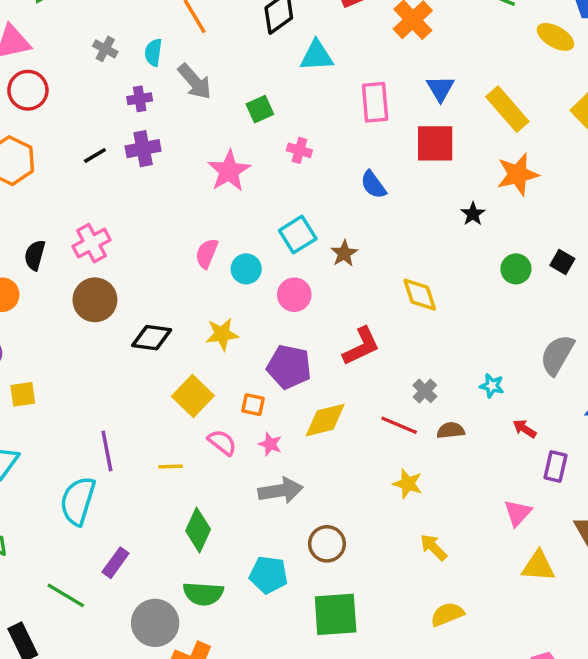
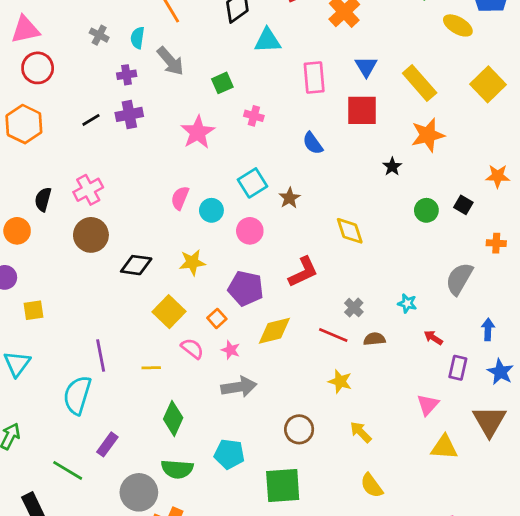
orange square: (253, 405) -> (217, 318), turned 36
brown circle: (327, 544) -> (299, 429), moved
yellow semicircle: (447, 614) -> (372, 486), turned -104

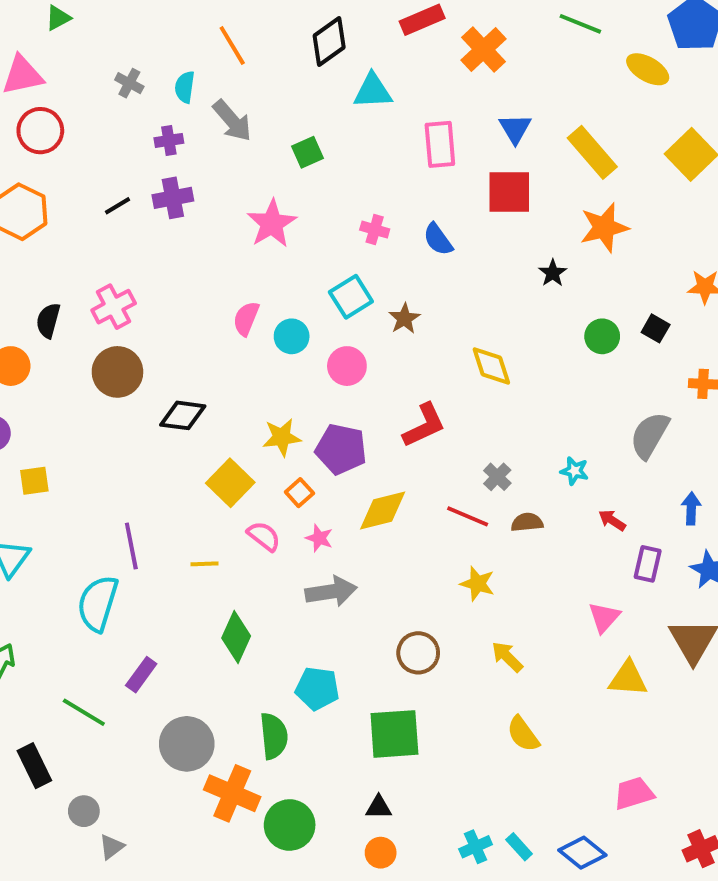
pink cross: (254, 116) -> (375, 230), moved
yellow star: (192, 262) -> (282, 437), moved
green semicircle: (177, 469) -> (274, 736), moved, turned -100

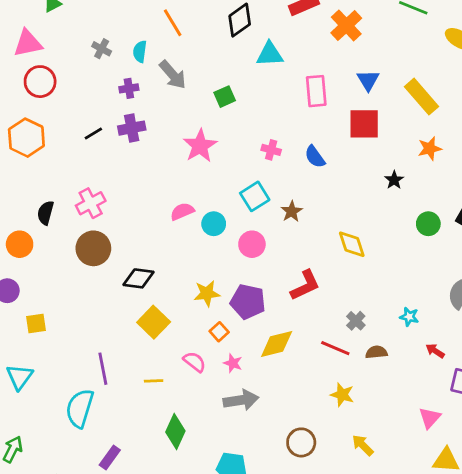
orange star: (604, 228) -> (430, 149), size x0.7
pink semicircle: (246, 319) -> (182, 211), turned 45
yellow square: (230, 483) -> (154, 322), moved

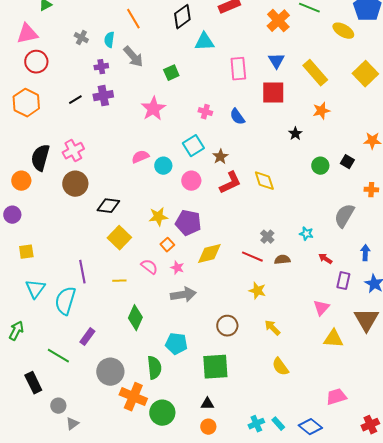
orange cross: (346, 25) -> (278, 21), moved
black semicircle: (46, 213) -> (40, 158), size x1.5
red L-shape: (305, 285) -> (230, 183), moved
yellow square: (36, 324) -> (26, 252), moved
cyan triangle: (20, 377) -> (35, 289), moved

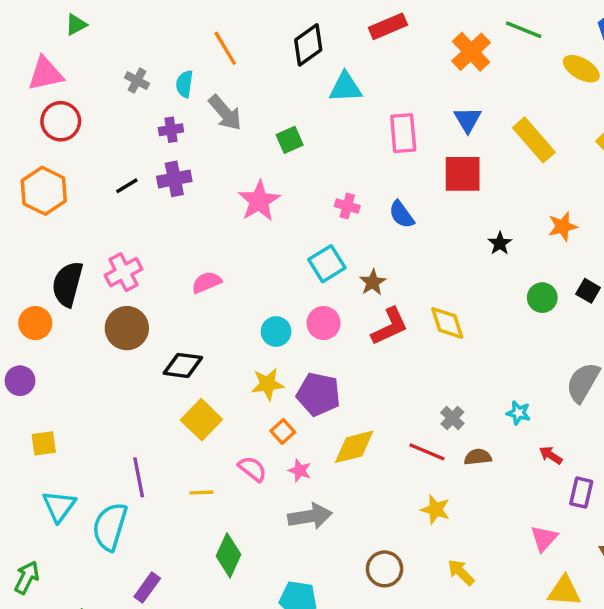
orange star: (321, 111) -> (563, 226), moved
pink semicircle: (140, 157) -> (207, 282), moved
cyan circle: (163, 166) -> (276, 332), moved

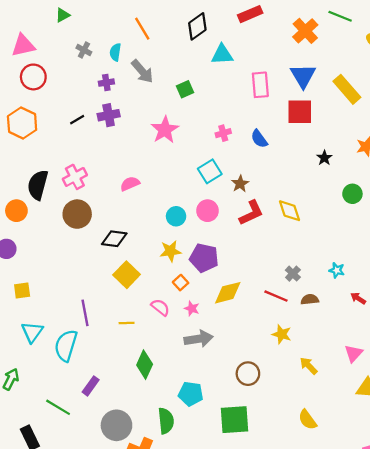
green triangle: (76, 25) -> (63, 15), moved
blue triangle: (468, 120) -> (303, 76), size x1.4
pink cross: (347, 206) -> (223, 133), turned -32
yellow arrow: (461, 572) -> (309, 366), moved

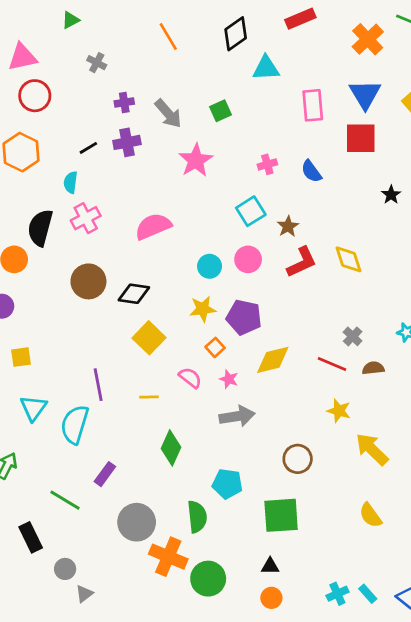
cyan semicircle: (115, 52) -> (71, 182), moved
gray arrow: (142, 71) -> (168, 114), moved
pink semicircle: (130, 184) -> (153, 226), size x1.5
brown circle: (77, 214) -> (88, 281), moved
yellow arrow: (309, 366) -> (372, 449), size x1.5

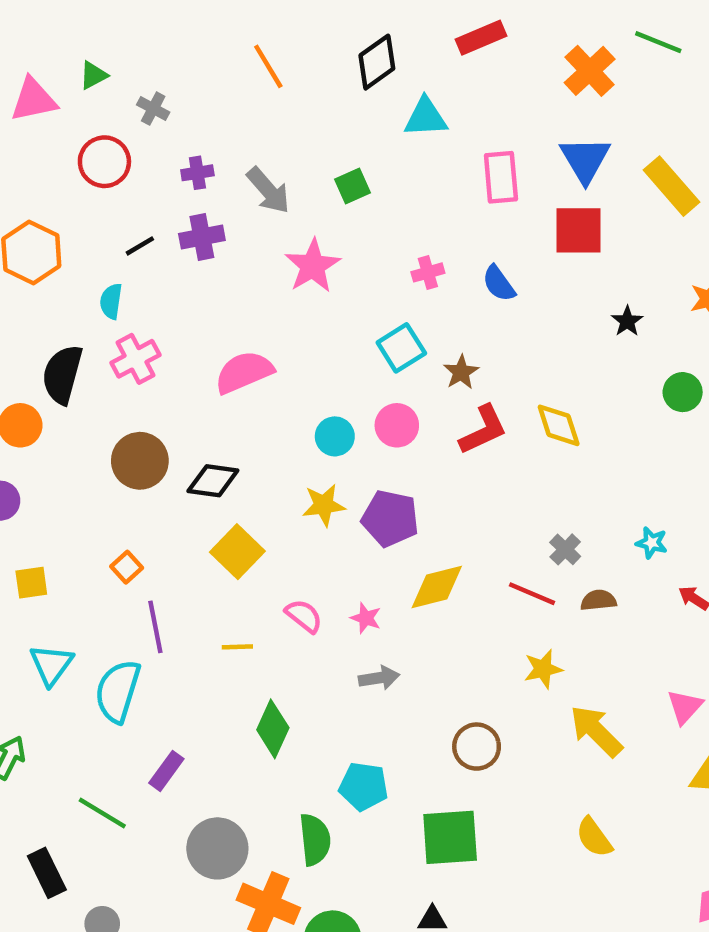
green triangle: (71, 20) -> (93, 75), moved
red circle: (35, 96) -> (104, 162), moved
orange square: (215, 347) -> (127, 567), moved
yellow star: (339, 411) -> (543, 669), turned -30
gray arrow: (237, 416) -> (379, 678), size x0.7

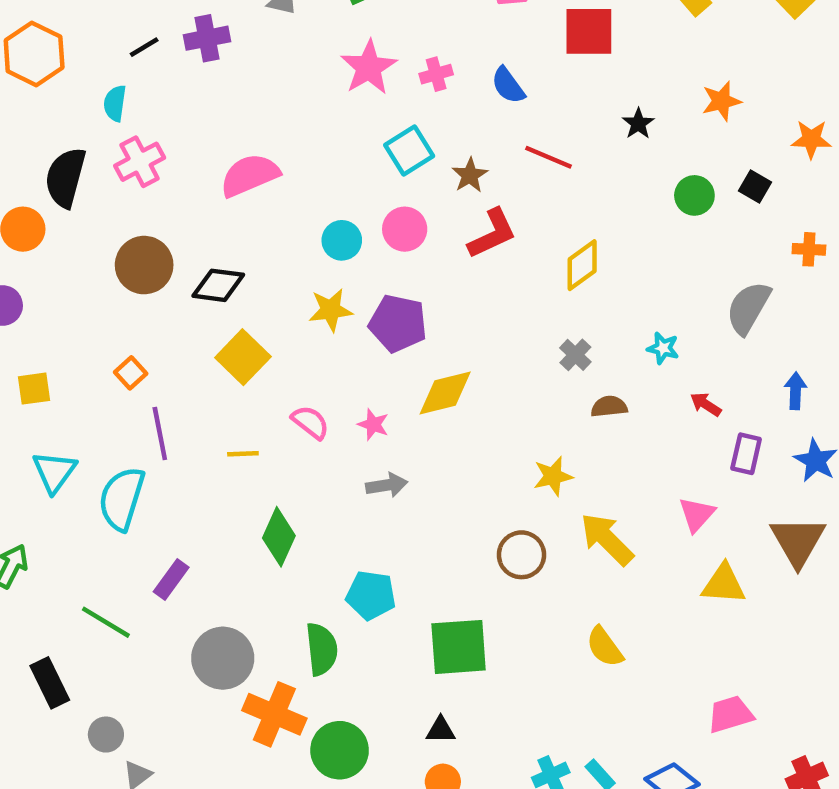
pink star: (313, 266) -> (369, 67), moved
yellow diamond: (559, 425) -> (582, 265), moved, turned 72
red line: (532, 594) -> (548, 157), moved
brown circle: (477, 747) -> (521, 555), moved

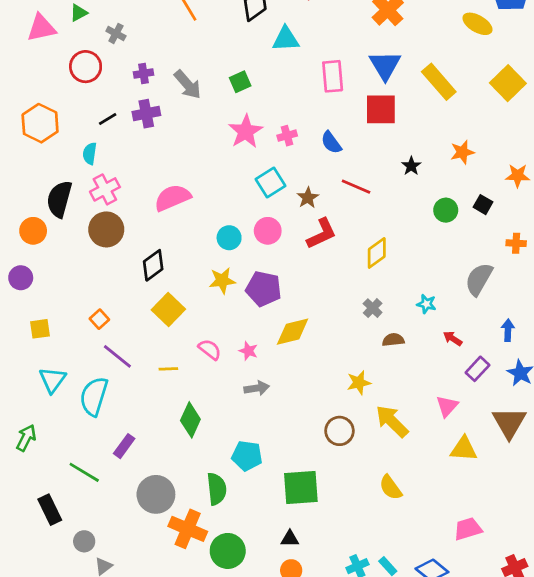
brown circle: (144, 265) -> (106, 229), moved
black diamond: (218, 285) -> (153, 265), turned -44
purple line: (160, 434) -> (117, 356), turned -40
purple rectangle: (746, 454) -> (477, 369), turned 30

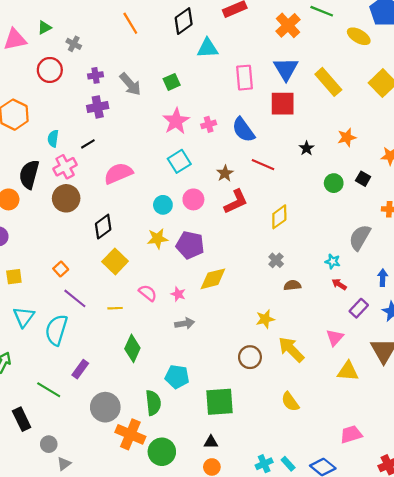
black line: (108, 119) -> (88, 144), moved
blue semicircle: (331, 142) -> (243, 130), size x1.4
cyan square: (270, 183) -> (179, 161), moved
cyan star: (426, 304) -> (333, 261), moved

